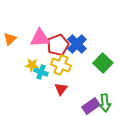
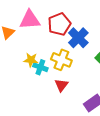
pink triangle: (40, 38) -> (30, 20), moved
red pentagon: (58, 45) -> (59, 24), moved

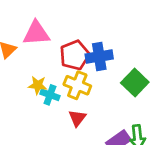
red pentagon: (59, 24) -> (75, 55), moved
blue cross: (78, 38) -> (99, 57), turned 36

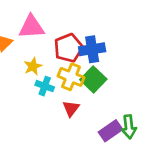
green square: (135, 83) -> (93, 79), moved
yellow star: (38, 85) -> (33, 66), moved, turned -30

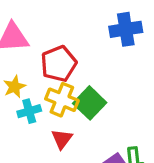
blue cross: (92, 49) -> (126, 29), moved
cyan cross: (45, 86) -> (29, 111), turned -36

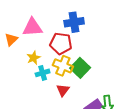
blue cross: (126, 29) -> (74, 22), moved
red pentagon: (59, 64) -> (61, 44), turned 30

